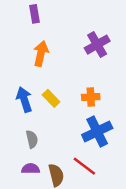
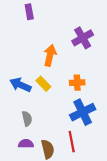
orange arrow: (41, 53) -> (50, 55), moved
blue arrow: (24, 100) -> (20, 85), turned -48
red line: (84, 166) -> (72, 142), turned 42

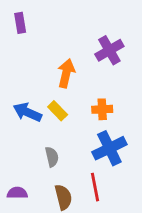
purple rectangle: (29, 12) -> (20, 23), moved
gray semicircle: (27, 119) -> (52, 157), moved
purple semicircle: (26, 144) -> (17, 193), moved

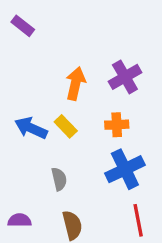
purple rectangle: (20, 23) -> (23, 26), turned -42
purple cross: (109, 50) -> (125, 77), moved
red line: (95, 187) -> (138, 220), moved

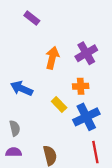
purple rectangle: (23, 26) -> (32, 18), moved
yellow rectangle: (66, 126) -> (59, 104), moved
gray semicircle: (59, 179) -> (15, 128), moved

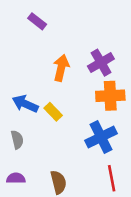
orange cross: (81, 86) -> (110, 96), moved, size x1.5
yellow rectangle: (59, 104) -> (53, 112), moved
gray semicircle: (15, 128) -> (17, 140), moved

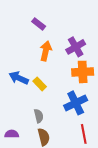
purple rectangle: (37, 21) -> (39, 24), moved
gray semicircle: (17, 140) -> (39, 116), moved

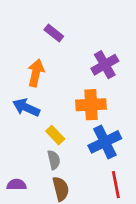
orange arrow: (46, 51) -> (36, 73), moved
orange cross: (83, 72) -> (91, 105), moved
yellow rectangle: (40, 84) -> (55, 135), moved

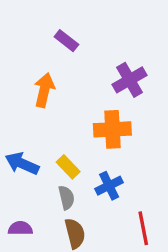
blue arrow: (26, 107) -> (22, 163), moved
blue cross: (105, 142) -> (109, 186), moved, size x0.7

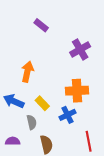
orange arrow: (44, 90) -> (27, 72), moved
orange cross: (112, 129) -> (77, 91), moved
gray semicircle: (66, 198) -> (32, 122), moved

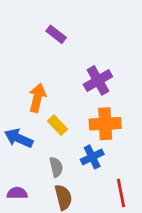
purple cross: (80, 49) -> (98, 80), moved
yellow rectangle: (42, 103) -> (58, 125), moved
gray semicircle: (32, 122) -> (56, 167), moved

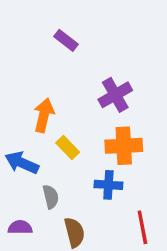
blue cross: (92, 157) -> (108, 185), turned 30
gray semicircle: (56, 167) -> (51, 197), moved

